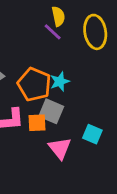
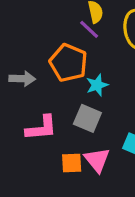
orange pentagon: (34, 84) -> (68, 63), moved
orange square: (37, 123) -> (72, 163), moved

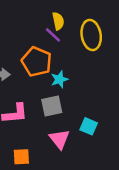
gray square: (87, 118) -> (52, 106), turned -35
orange square: (72, 163) -> (21, 157), moved

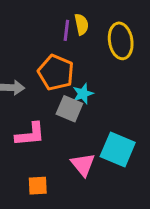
purple line: (53, 35) -> (66, 30), moved, turned 54
gray square: (52, 106) -> (69, 109), moved, turned 35
cyan square: (89, 126) -> (118, 149), size x1.6

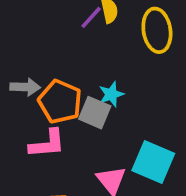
purple line: (66, 30) -> (91, 17), turned 35
orange pentagon: (56, 73) -> (60, 102), moved

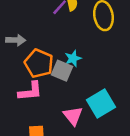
gray arrow: (25, 87) -> (16, 40), moved
cyan square: (153, 162) -> (101, 104), turned 36

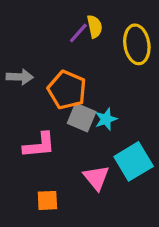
cyan star: (73, 58) -> (106, 119), moved
orange pentagon: (39, 63) -> (67, 90), moved

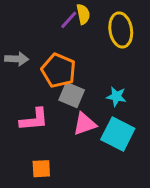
cyan star: (106, 119) -> (116, 96), moved, turned 30
cyan square: (134, 161) -> (118, 134), turned -32
pink triangle: (96, 178) -> (85, 124), moved, turned 50

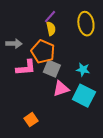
yellow semicircle: (83, 14) -> (51, 29), moved
pink L-shape: (34, 120) -> (26, 68), moved
orange square: (41, 169) -> (31, 120), turned -32

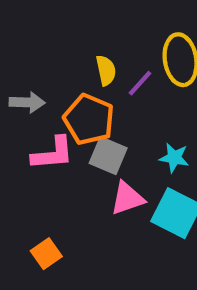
purple line: (50, 17) -> (140, 83), moved
orange square: (31, 120) -> (46, 254), moved

